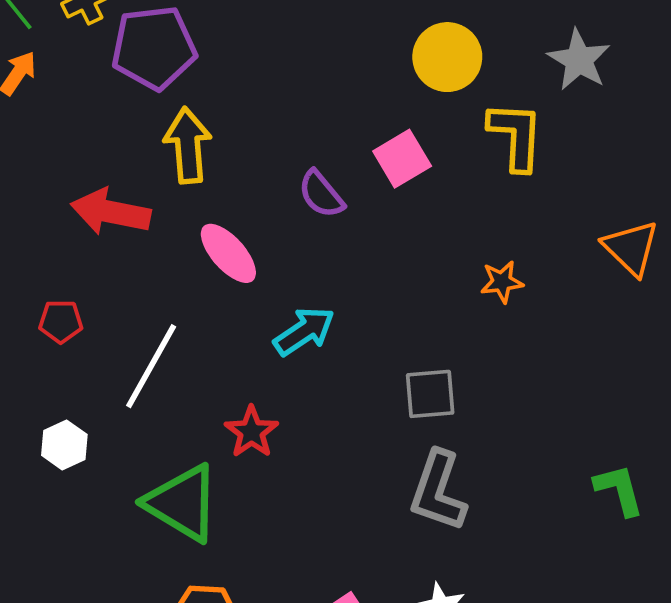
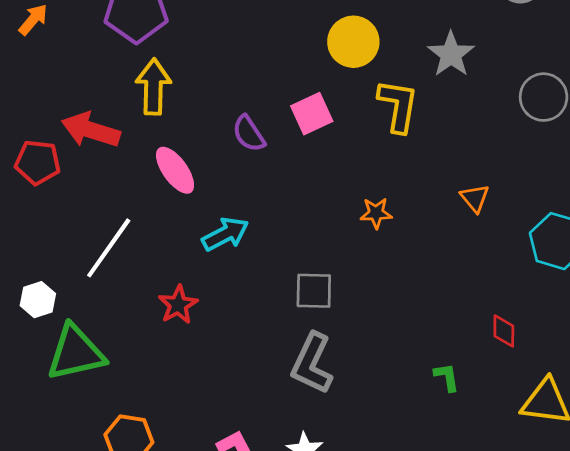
orange triangle: (631, 248) -> (475, 198), size x0.7
red pentagon: (61, 321) -> (38, 162), moved, size x1.4
green L-shape: (619, 490) -> (447, 377), size x0.7
green triangle: (182, 503) -> (76, 353), moved, turned -50

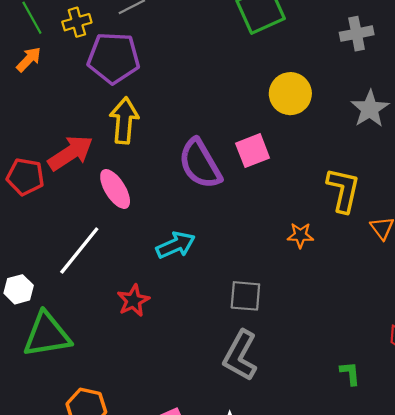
yellow L-shape: (398, 106) -> (343, 190), moved
red arrow: (91, 130) -> (71, 153), turned 126
purple semicircle: (249, 134) -> (200, 164), size x1.6
pink ellipse: (175, 170) -> (115, 189), moved

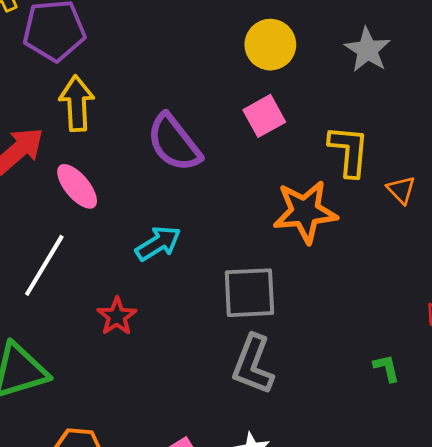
pink square: (253, 151) -> (264, 116), moved
orange star: (300, 235) -> (305, 212), size x2.0
gray square: (245, 296) -> (249, 293), size x1.4

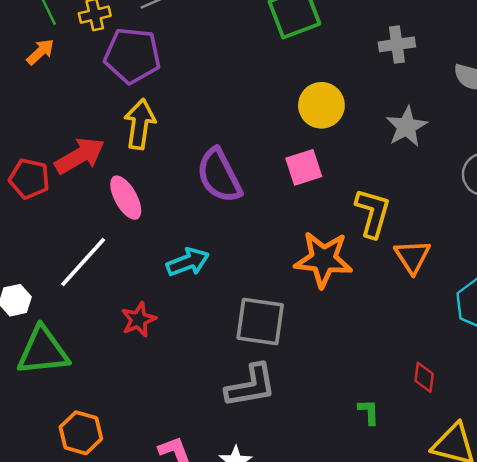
orange triangle: (401, 190) -> (412, 257), size x1.4
gray L-shape: (253, 365) -> (251, 386), turned -132

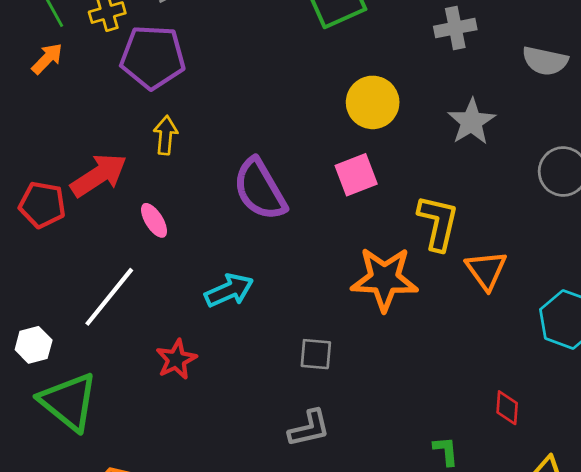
yellow arrow: (140, 124) -> (166, 135), size x0.7
pink ellipse: (126, 198) -> (154, 220), size x0.7
gray square: (260, 322) -> (316, 354), size x0.6
green triangle: (43, 351) -> (69, 402), turned 48
gray L-shape: (251, 386) -> (309, 428), size x0.7

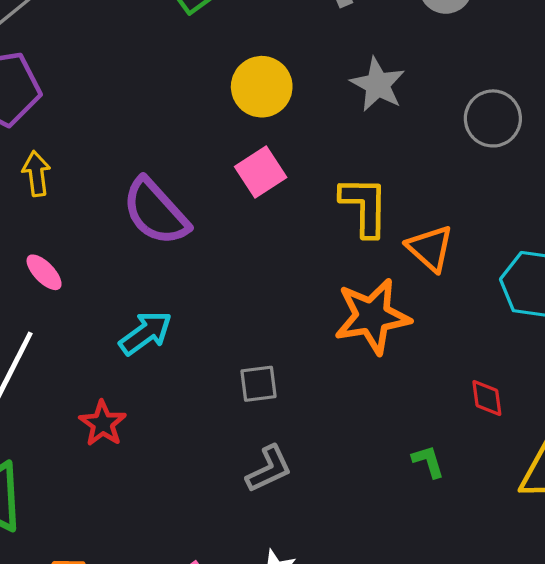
orange star: (384, 279) -> (372, 316), moved

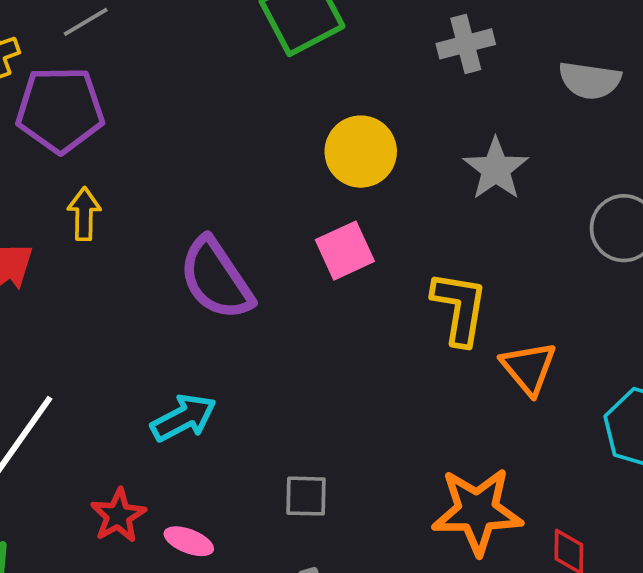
pink ellipse: (44, 272) -> (189, 541), moved, turned -33
orange star: (372, 316) -> (477, 511), moved

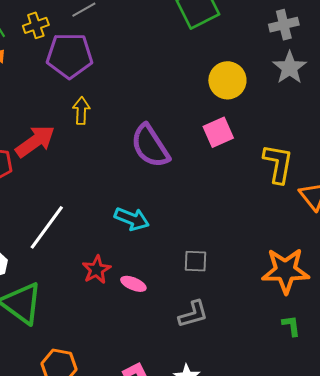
gray star: (496, 169) -> (290, 68), moved
cyan arrow: (183, 418) -> (132, 219), turned 48

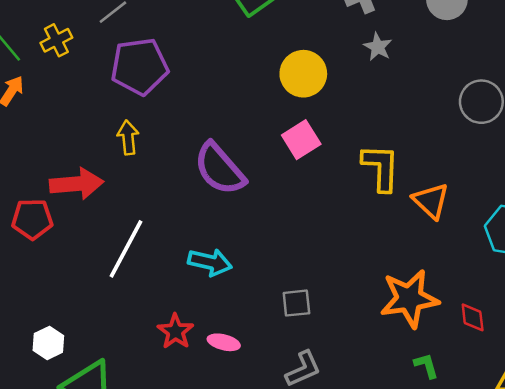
purple pentagon: (70, 56) -> (140, 66), moved
gray star: (290, 68) -> (378, 47), size x0.7
red arrow: (35, 141) -> (77, 184), turned 39
white line: (47, 227) -> (126, 249), moved

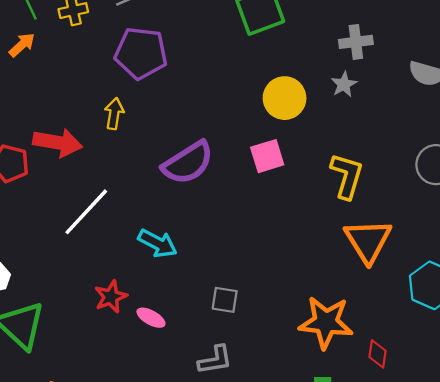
gray star: (378, 47) -> (344, 84), moved
yellow L-shape: (381, 168) -> (347, 176), moved
purple semicircle: (219, 169) -> (188, 163), turned -96
orange triangle: (431, 201) -> (368, 241), size x1.4

